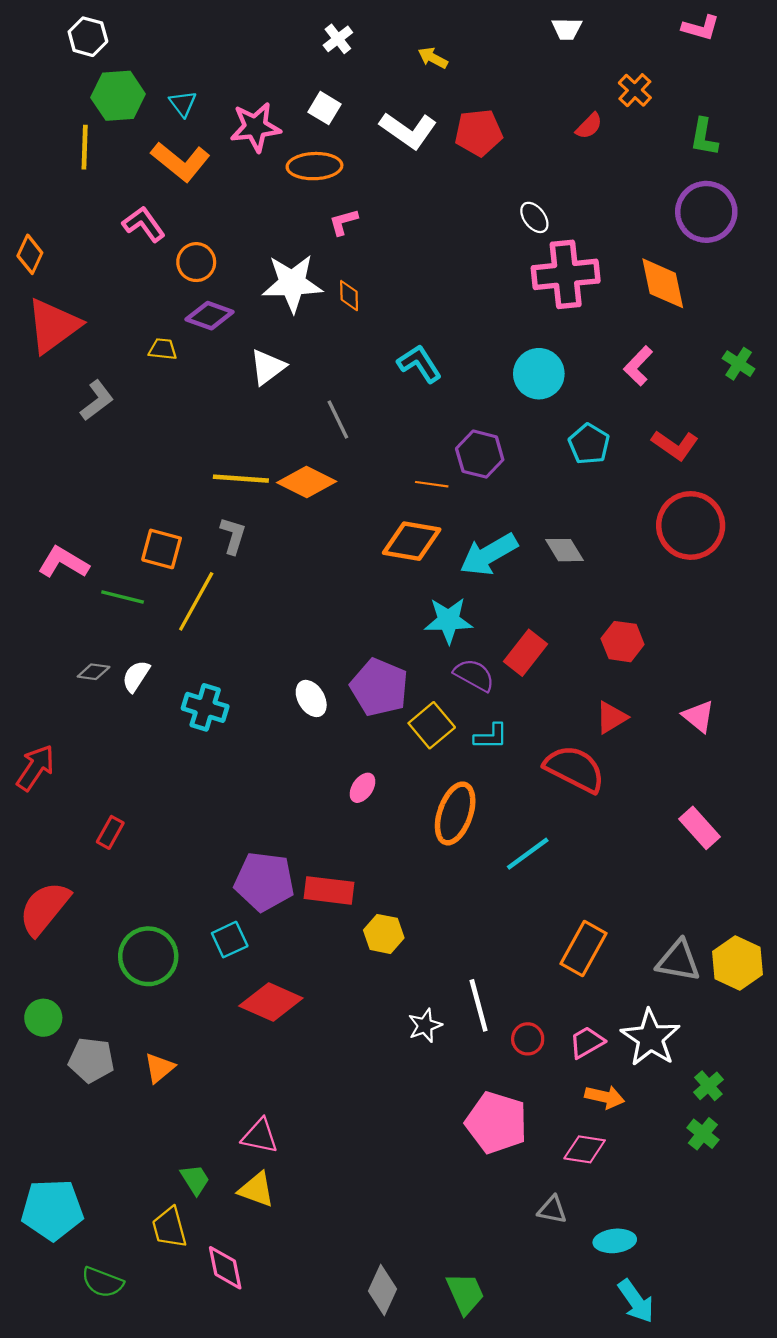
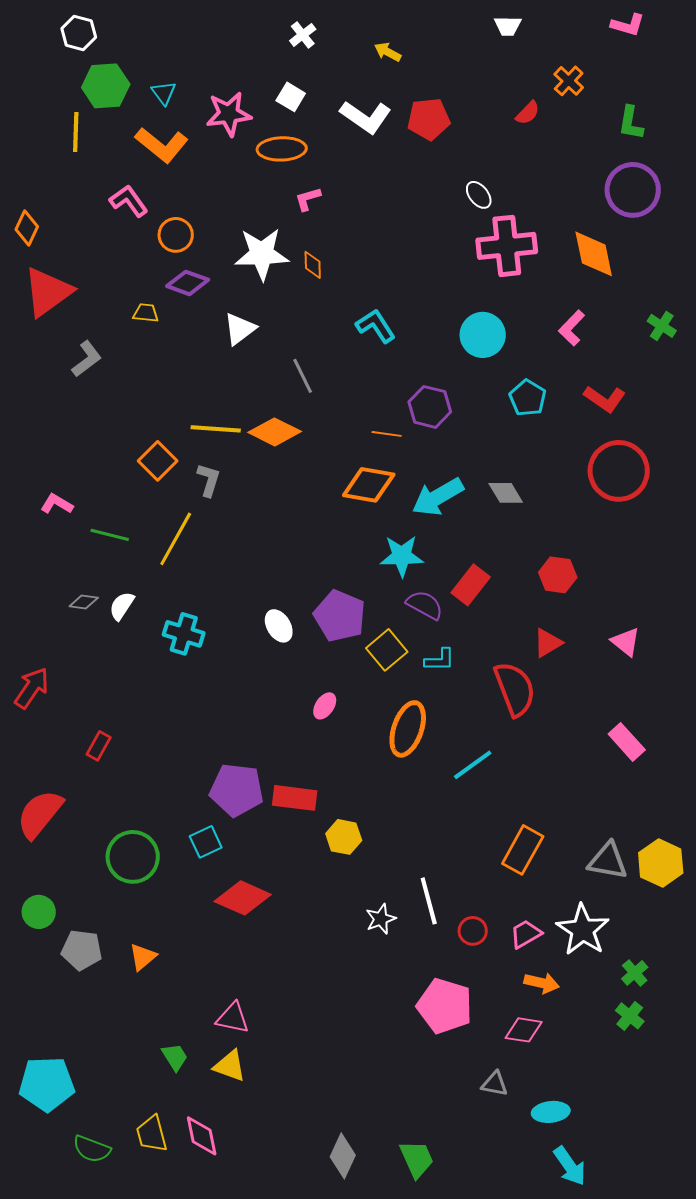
orange square: (162, 549) -> (158, 461), moved, turned 30
pink L-shape: (63, 562) -> (57, 504), size x0.7
red semicircle: (575, 769) -> (515, 689), turned 42
yellow trapezoid: (169, 1228) -> (152, 1134), moved

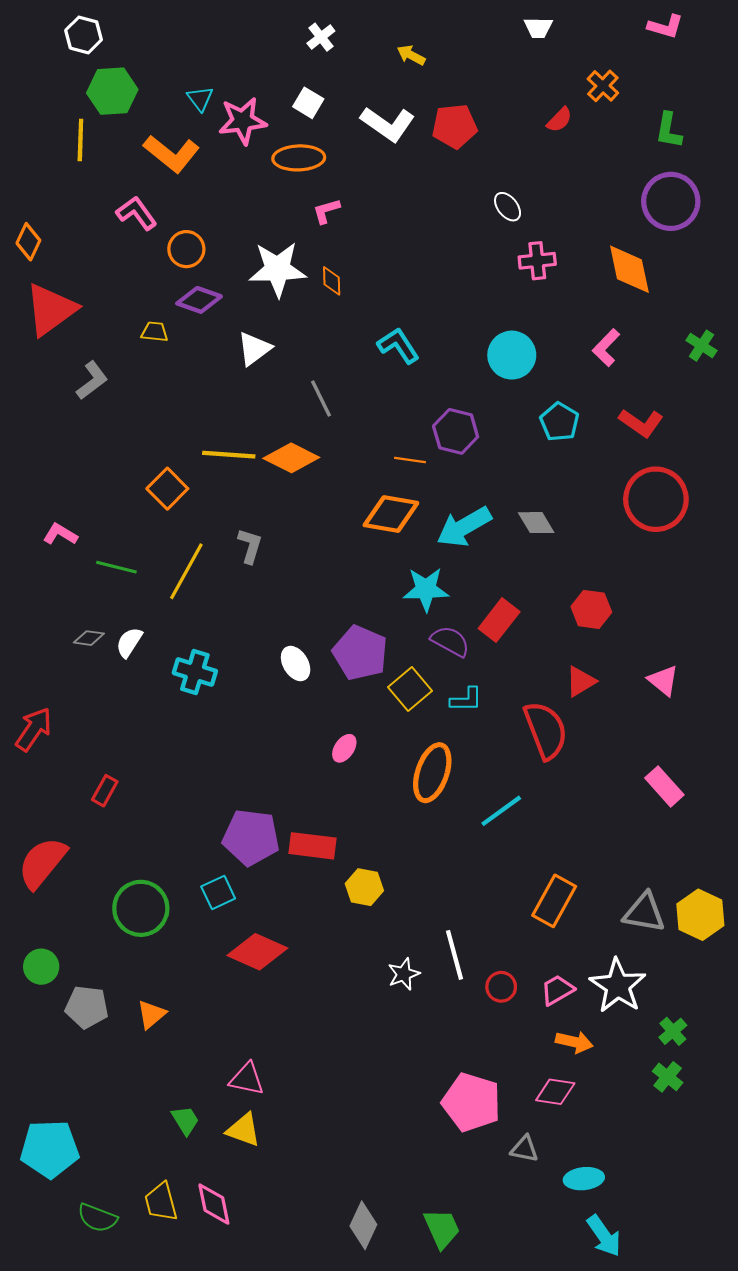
cyan triangle: (164, 93) -> (200, 99), moved
pink cross: (507, 246) -> (537, 261), size x0.6
gray L-shape: (209, 480) -> (250, 546), moved
pink pentagon: (445, 1006) -> (471, 1102), moved

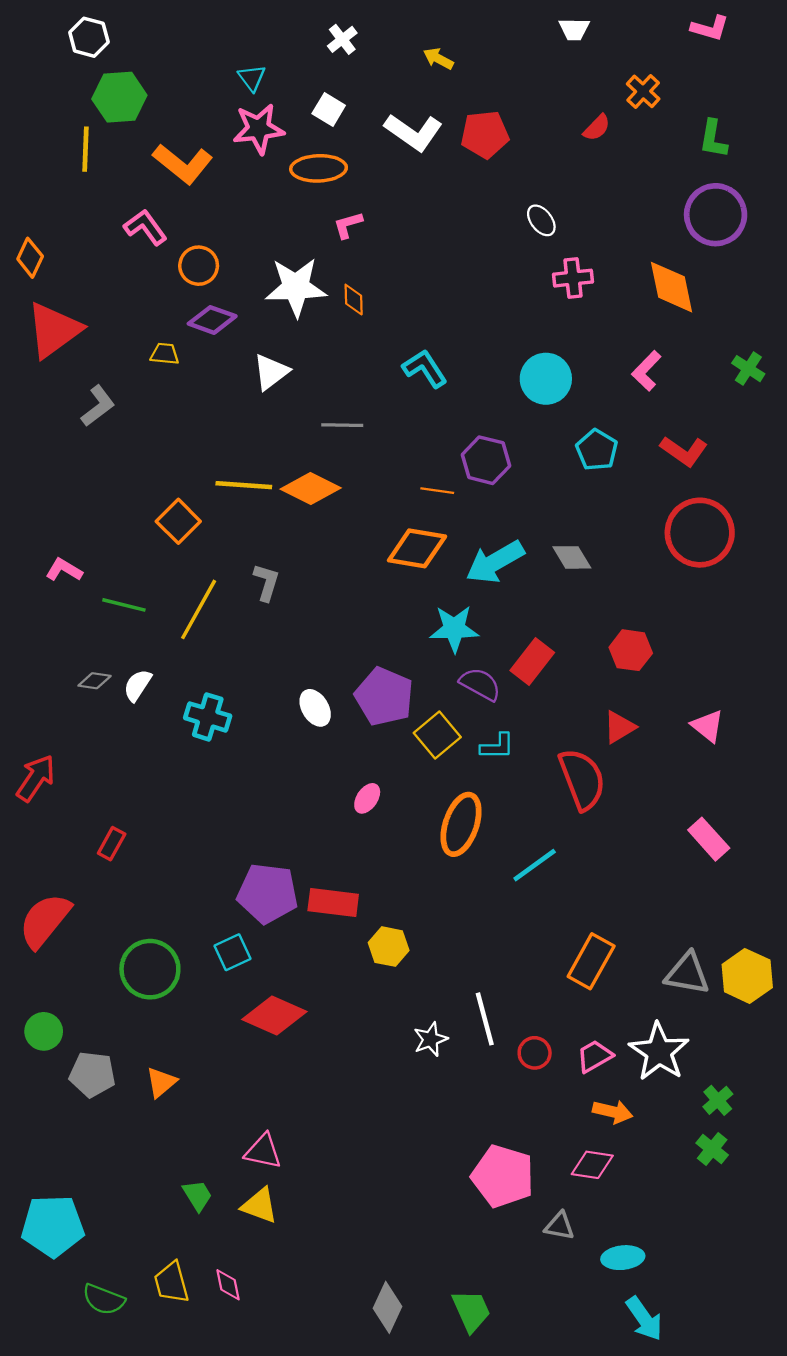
cyan triangle: (200, 99) -> (252, 78), moved
gray line: (321, 399) -> (342, 425), turned -63
pink diamond: (214, 1204) -> (228, 1285), size x0.7

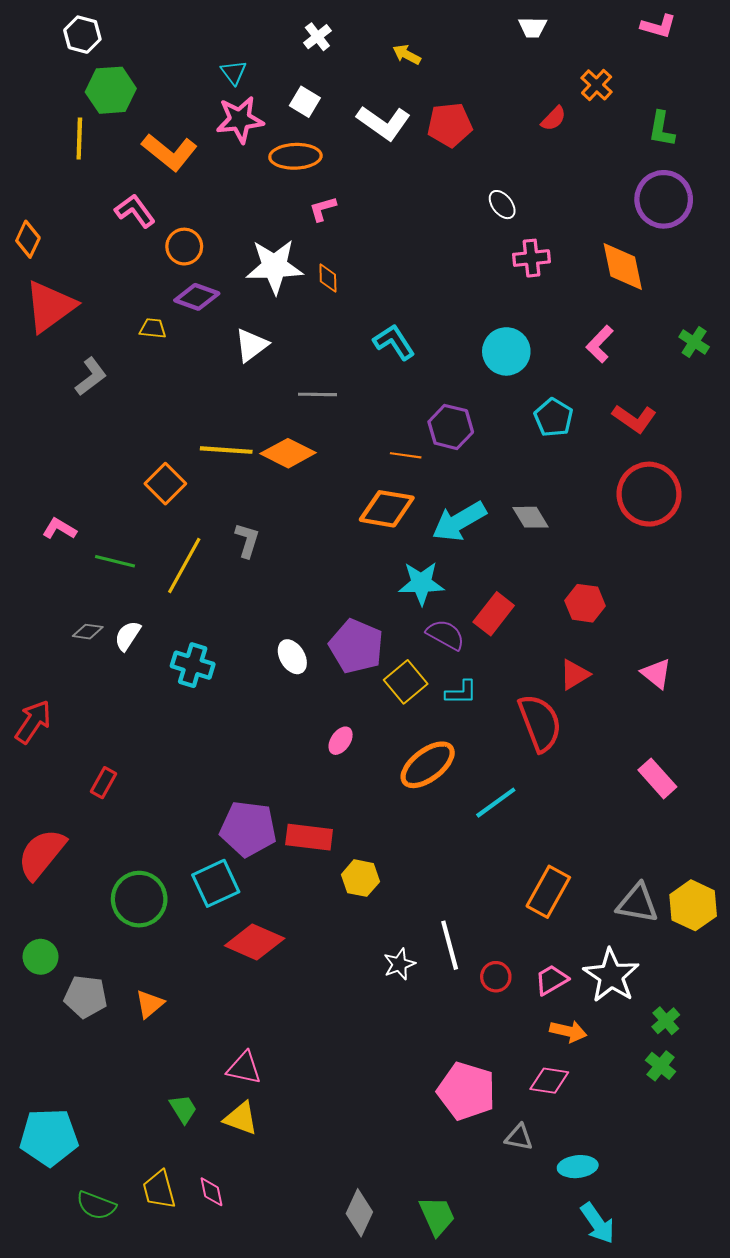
orange ellipse: (461, 824) -> (428, 765), turned 34
cyan square: (233, 952) -> (216, 883), size x1.4

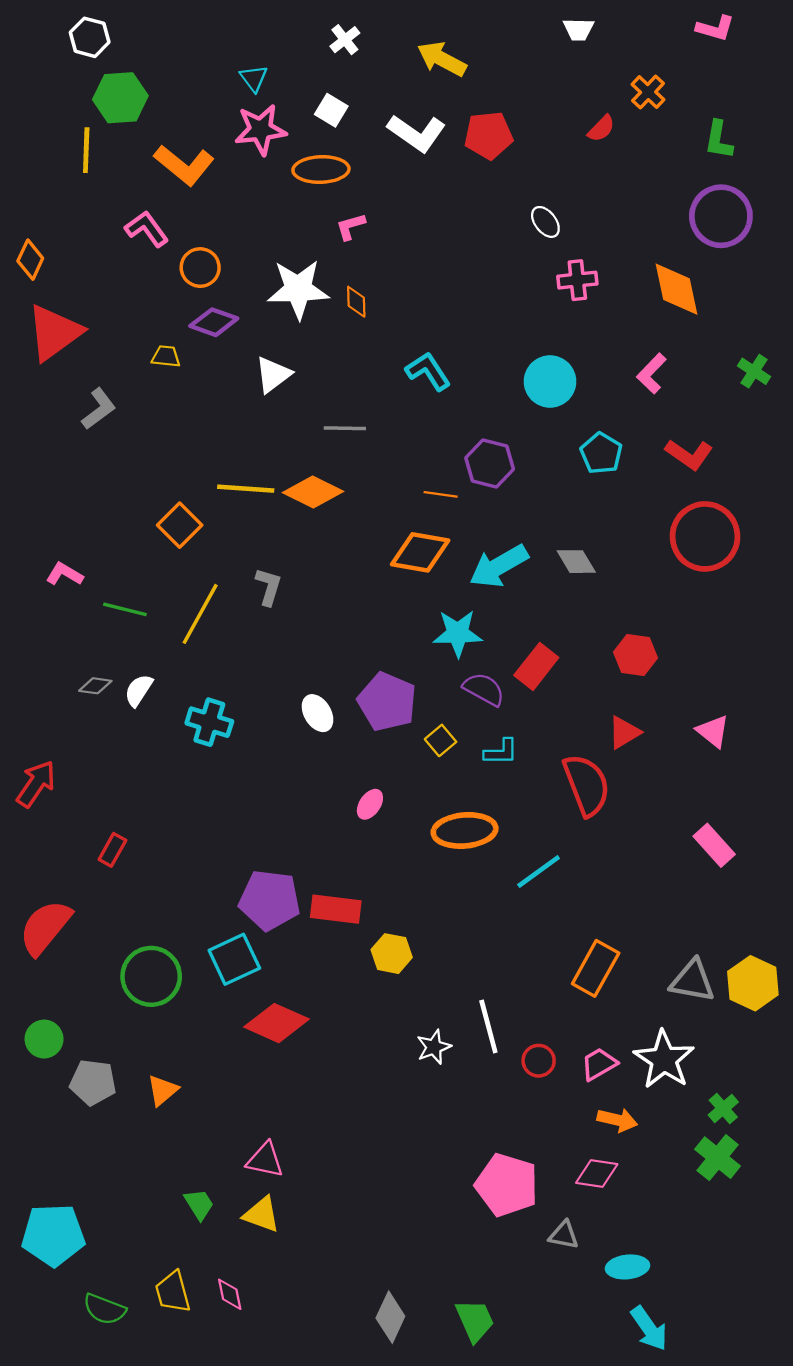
yellow arrow: (407, 55) -> (442, 59), size x1.6
yellow square: (406, 682) -> (441, 740), size x0.7
orange ellipse: (428, 765) -> (465, 830), turned 32
green cross: (661, 1066) -> (718, 1158), size x1.4

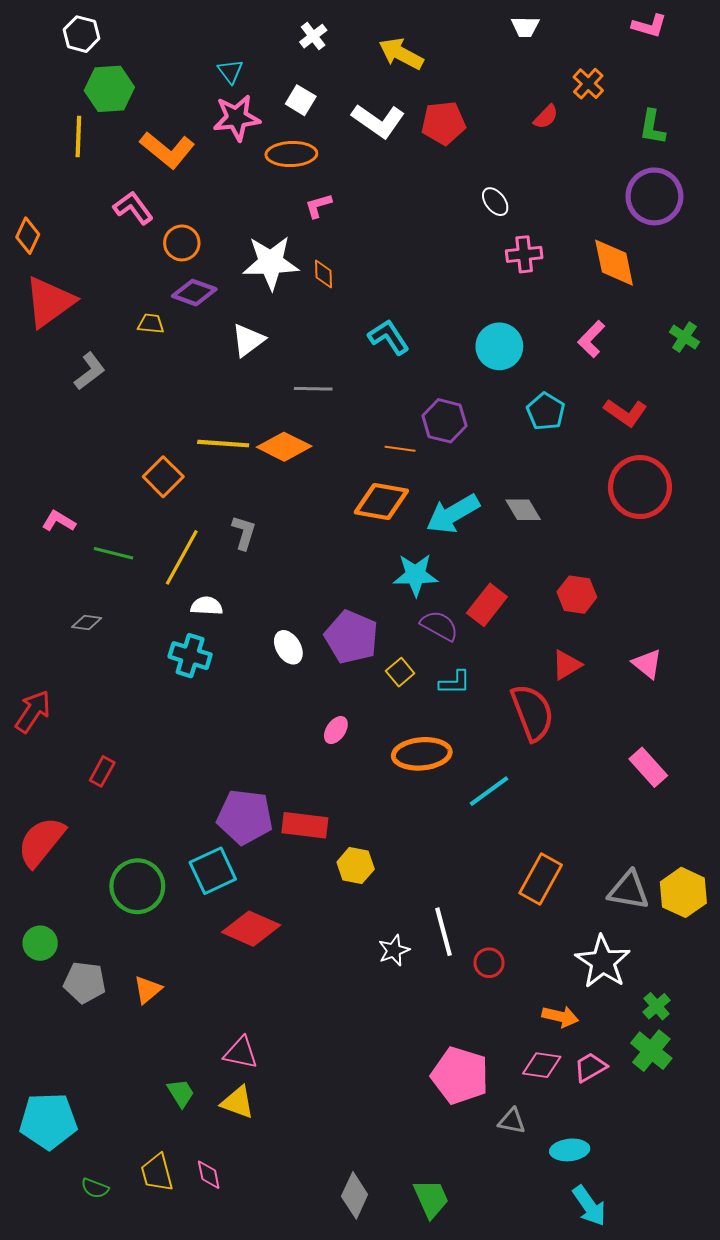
white semicircle: (139, 690) -> (207, 606), moved, turned 60
pink trapezoid: (599, 1064) -> (590, 1067), moved
green semicircle: (104, 1309) -> (95, 1188), size x0.7

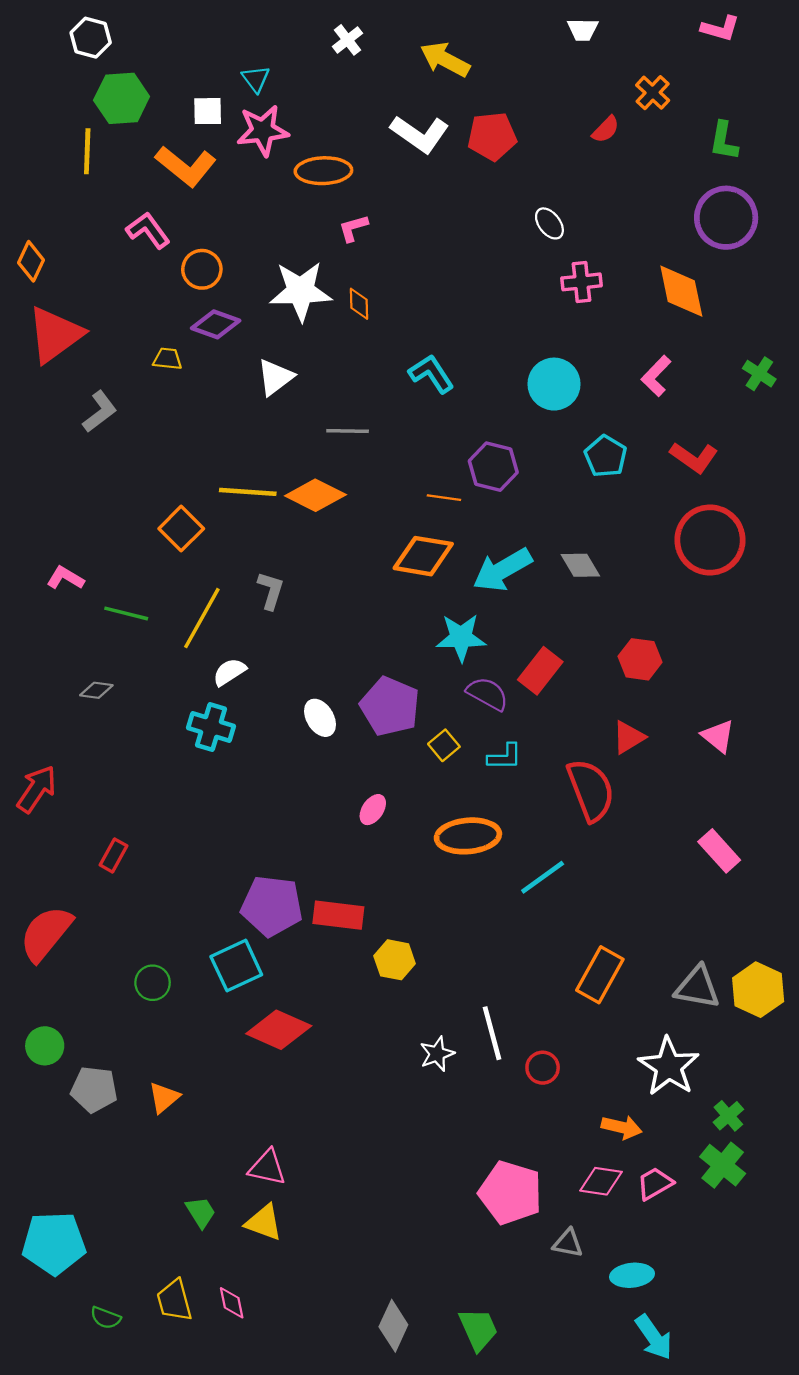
white square: (301, 100) -> (208, 111), moved, turned -32
white semicircle: (207, 606) -> (229, 672), turned -36
green circle: (137, 886) -> (153, 983), size x0.6

